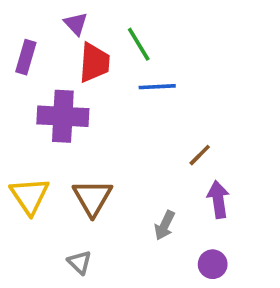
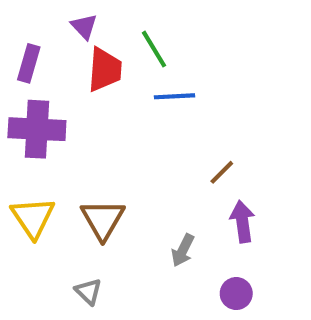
purple cross: (63, 116) -> (37, 129), moved

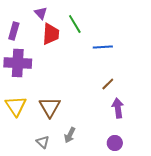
blue line: (175, 96) -> (103, 47), moved
gray arrow: (183, 250) -> (70, 135), moved

